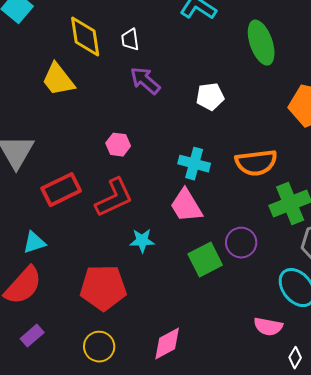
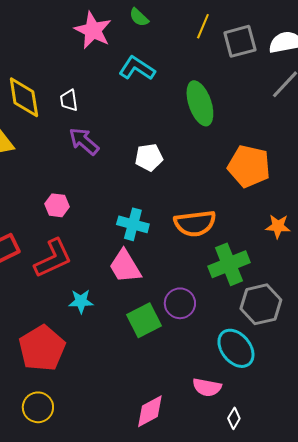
red pentagon: (103, 288) -> (42, 348), turned -30
pink diamond: (167, 344) -> (150, 411), moved

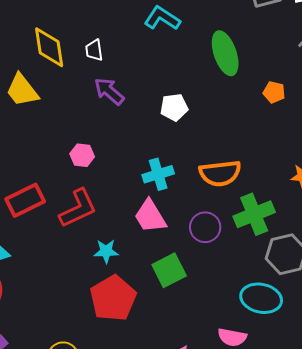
orange pentagon: (249, 166) -> (274, 92), moved, size x0.5
cyan cross: (133, 224) -> (158, 174), turned -32
purple circle: (180, 303) -> (205, 227), moved
red pentagon: (42, 348) -> (113, 298), moved
cyan ellipse: (236, 348) -> (261, 298), turned -39

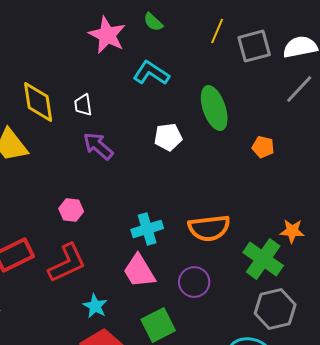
white pentagon: (174, 107) -> (168, 137), moved
green cross: (254, 214) -> (263, 259), moved, turned -33
cyan star: (106, 251) -> (95, 306), turned 30

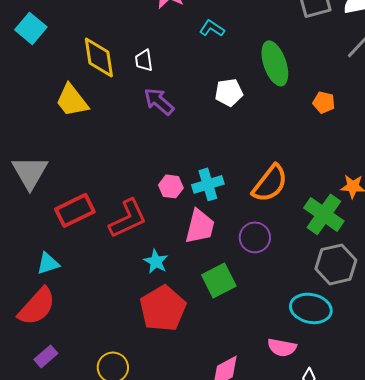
cyan L-shape: (151, 73) -> (212, 28), size x0.7
pink hexagon: (71, 210) -> (171, 186), moved
orange semicircle: (209, 228) -> (270, 183), turned -45
pink trapezoid: (139, 271) -> (200, 226), turned -135

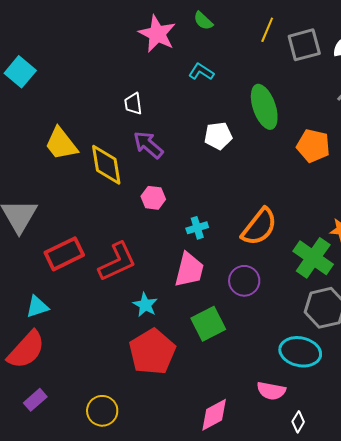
yellow diamond: (99, 57) -> (106, 165), moved
orange pentagon: (324, 102) -> (313, 146), size x1.5
cyan cross: (208, 184) -> (197, 228), size x0.7
pink hexagon: (171, 186) -> (153, 198), moved

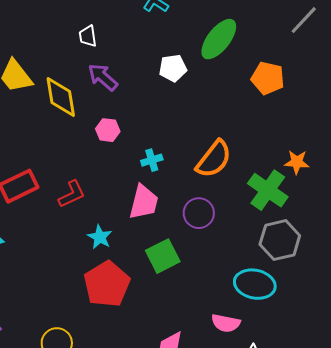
green ellipse: (264, 107) -> (219, 39), turned 57
red L-shape: (117, 262) -> (72, 194), size x0.7

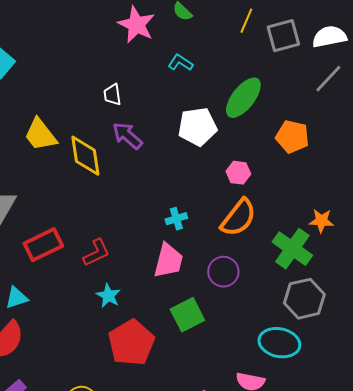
white pentagon: (173, 68) -> (197, 127), size x1.4
pink hexagon: (108, 130) -> (238, 173), moved
cyan star: (100, 237) -> (108, 296), moved

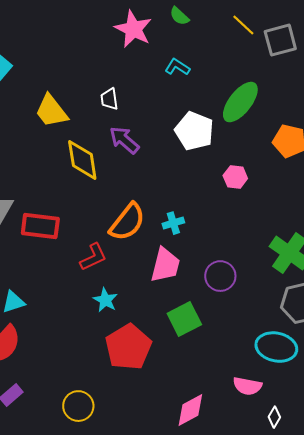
yellow line: (246, 21) -> (243, 25), turned -70
white pentagon: (197, 127) -> (194, 131), turned 30
yellow trapezoid: (40, 135) -> (51, 111), moved
orange semicircle: (238, 218) -> (127, 222), moved
red rectangle: (43, 245) -> (40, 226), moved, turned 33

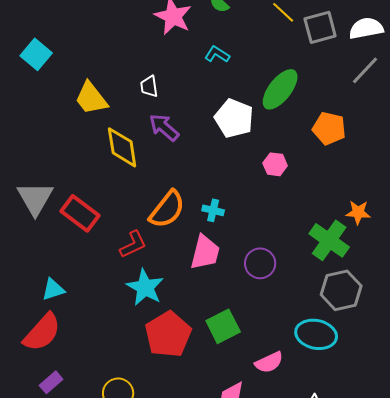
cyan cross: (173, 223) -> (213, 210), turned 30
red rectangle: (40, 226) -> (80, 213), turned 30
cyan star: (105, 300) -> (145, 287), size x1.5
green square: (184, 319) -> (223, 326), moved
pink semicircle: (247, 386) -> (269, 362), moved, turned -36

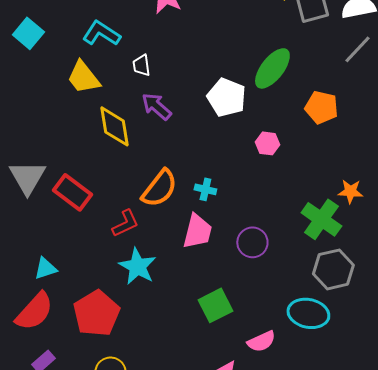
cyan L-shape: (217, 54) -> (101, 33), moved, size x1.5
red pentagon: (168, 334) -> (96, 313), moved

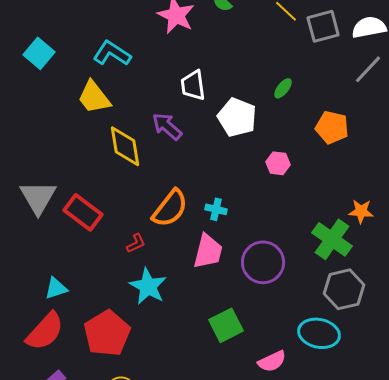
white trapezoid: (141, 65) -> (193, 85), moved, size x1.4
green ellipse: (272, 68) -> (283, 88), size x0.5
red L-shape: (125, 223) -> (136, 243), size x0.7
purple circle: (252, 242) -> (263, 262), size x1.4

